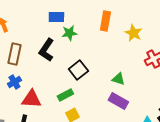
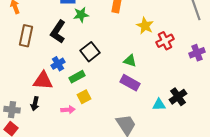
yellow star: (133, 33) -> (145, 26), moved
blue cross: (14, 82) -> (58, 64), moved

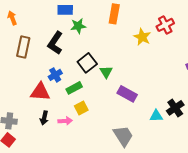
red cross: (165, 41) -> (165, 25), moved
green triangle: (130, 61) -> (106, 72), moved, turned 40
black arrow: (35, 104) -> (44, 118), moved

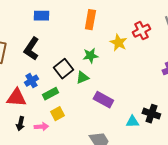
green star: (78, 26) -> (90, 56), moved
green triangle: (106, 72) -> (82, 78), turned 40
black cross: (175, 108) -> (151, 114), turned -36

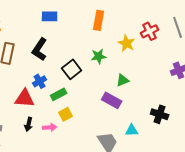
green triangle: (82, 78) -> (123, 80), moved
cyan triangle: (132, 122) -> (132, 130), moved

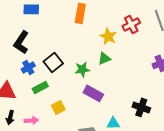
green star: (99, 56) -> (82, 69), moved
green triangle: (123, 80) -> (104, 58), moved
blue cross: (40, 81) -> (28, 67), moved
yellow square: (66, 114) -> (58, 107), moved

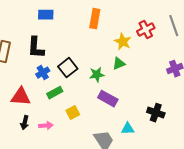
black L-shape: (21, 42) -> (36, 48), turned -30

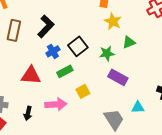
yellow star: (123, 42) -> (113, 21), moved
black L-shape: (36, 48) -> (46, 26), turned -140
black arrow: (25, 123) -> (28, 113), moved
pink arrow: (46, 126) -> (56, 104), size x1.5

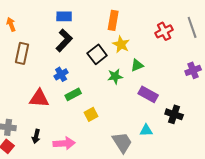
black L-shape: (46, 26) -> (64, 40), moved
black square: (78, 46) -> (97, 54), moved
purple rectangle: (118, 77) -> (148, 94), moved
pink arrow: (56, 104) -> (64, 143), moved

